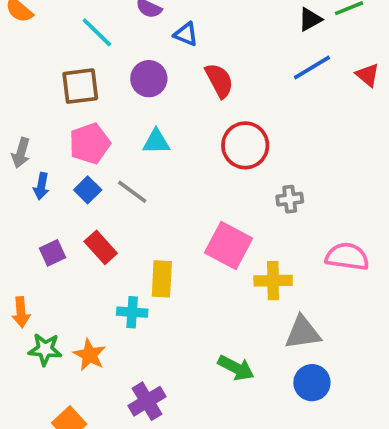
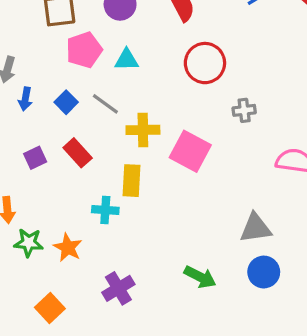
pink pentagon: (90, 144) -> (84, 50), moved
yellow cross: (273, 281) -> (143, 130), moved
green arrow: (236, 368) -> (200, 277), moved

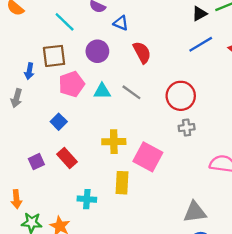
red circle: (205, 63) -> (181, 96), moved
blue arrow: (25, 99) -> (29, 71), moved
gray line: (105, 104) -> (131, 92), moved
yellow rectangle: (131, 181) -> (122, 183), moved

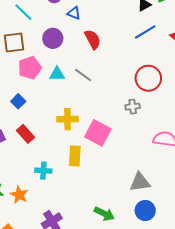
red circle: (181, 96) -> (148, 78), moved

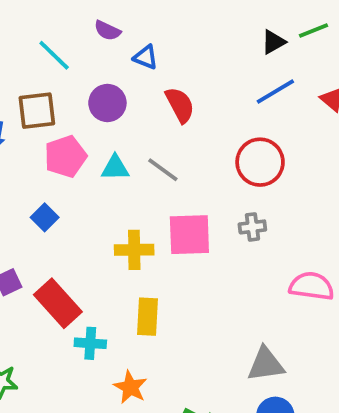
red circle: (148, 78) -> (260, 162), moved
pink square: (98, 133) -> (189, 235), moved, turned -30
red rectangle: (25, 134) -> (58, 303), moved, size x1.4
orange star: (19, 195) -> (130, 387), moved

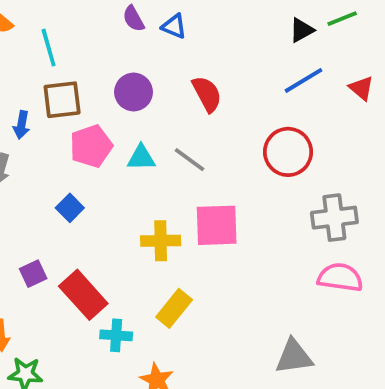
purple semicircle: (107, 31) -> (134, 19), turned 36
cyan line: (54, 55) -> (49, 48), moved, turned 30
blue triangle: (146, 57) -> (174, 26), moved
gray cross: (252, 227) -> (334, 218), moved, size x1.6
yellow rectangle: (148, 317) -> (174, 308), turned 36

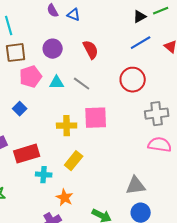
red rectangle: (83, 295) -> (27, 154), turned -65

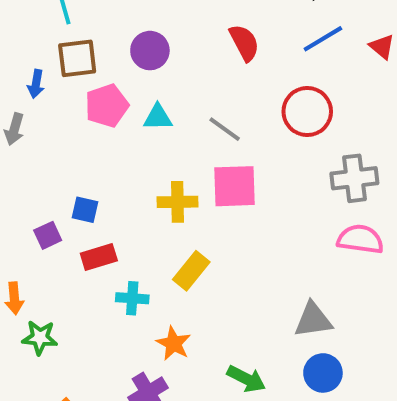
red semicircle: (91, 50) -> (244, 43), moved
gray line: (82, 84) -> (225, 129), moved
blue square: (20, 109) -> (85, 210), moved, turned -32
red rectangle: (27, 154) -> (99, 257), size x0.7

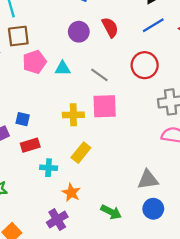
purple circle: (150, 51) -> (79, 32), moved

